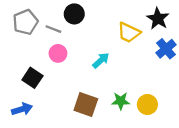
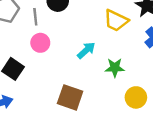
gray line: (53, 29) -> (35, 17), turned 63
green star: (121, 101) -> (115, 68), moved

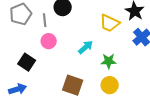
yellow circle: (136, 97) -> (110, 85), moved

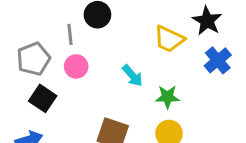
gray pentagon: (21, 14) -> (34, 59), moved
cyan arrow: (86, 47) -> (132, 76), turned 91

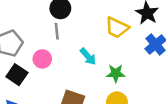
gray line: (70, 34) -> (57, 31), moved
pink circle: (76, 66) -> (42, 59), moved

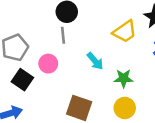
yellow trapezoid: (117, 28) -> (125, 32), turned -60

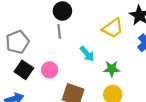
pink circle: (48, 64) -> (50, 70), moved

